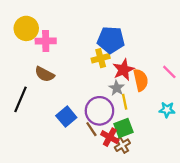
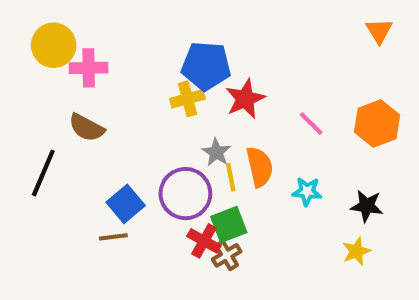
red star: (124, 70) -> (245, 99), moved
orange semicircle: (141, 80) -> (260, 167), moved
brown line: (91, 129) -> (113, 237), moved, turned -63

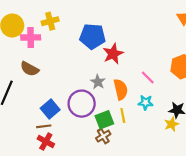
yellow cross: (187, 99) -> (50, 21), moved
pink line: (311, 124) -> (148, 78), moved
yellow line: (231, 177) -> (123, 115), moved
red cross: (204, 241) -> (46, 141), moved
yellow star: (356, 251) -> (172, 124), moved

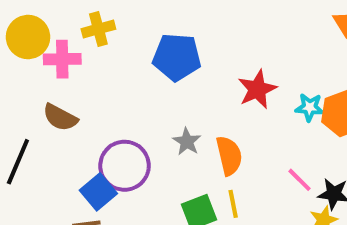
red star: (113, 54) -> (257, 89), moved
pink line: (148, 78) -> (299, 180), moved
cyan star: (146, 102) -> (310, 107), moved
purple circle: (82, 104) -> (125, 166), moved

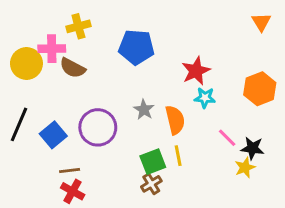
yellow circle: (28, 37) -> (26, 63), moved
cyan star: (310, 107) -> (205, 98), moved
brown semicircle: (60, 117) -> (73, 68), moved
blue square: (98, 192) -> (53, 135), moved

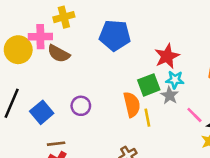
gray star: (144, 110) -> (170, 95), moved
orange semicircle: (175, 120) -> (132, 105), moved
purple circle: (98, 127) -> (81, 106), size x0.6
yellow line: (178, 156) -> (147, 118), moved
green square: (153, 162) -> (149, 85), moved

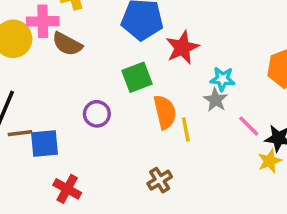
red star: (167, 56) -> (182, 48), moved
green square: (149, 85) -> (137, 77), moved
blue square: (42, 112) -> (44, 144), moved, turned 35
brown line: (56, 144) -> (20, 133), moved

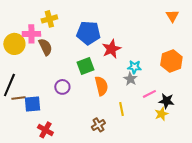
brown semicircle: (67, 44) -> (45, 47), turned -144
pink line: (249, 126) -> (149, 94), turned -72
yellow line: (186, 130) -> (121, 109), moved

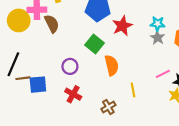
green square: (85, 66) -> (95, 44), turned -30
cyan star: (134, 67) -> (158, 24), moved
gray star: (130, 79) -> (158, 38), moved
red cross: (45, 130) -> (73, 94), moved

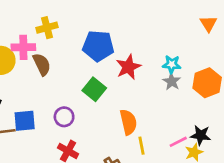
orange semicircle: (112, 65) -> (128, 122), moved
pink line: (163, 74) -> (178, 142), moved
blue square: (38, 85) -> (25, 121), moved

